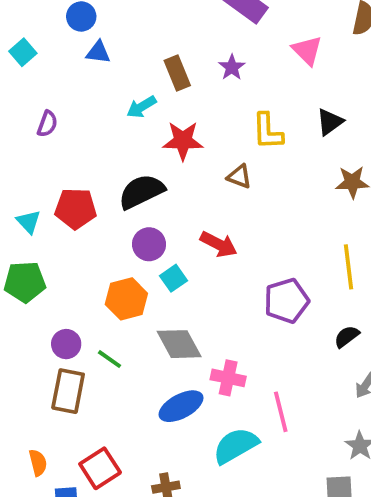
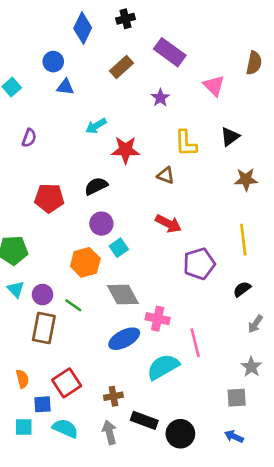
brown rectangle: (177, 73) -> (121, 67), moved, turned 70
black semicircle: (141, 192) -> (96, 186), size x0.7
cyan triangle: (29, 222) -> (16, 289), moved
red arrow: (219, 244) -> (168, 224), moved

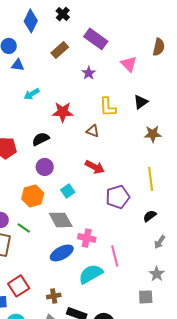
black cross: (126, 19) -> (63, 14), turned -32
cyan arrow: (96, 126) -> (32, 94), moved
cyan square: (119, 248) -> (68, 191), moved

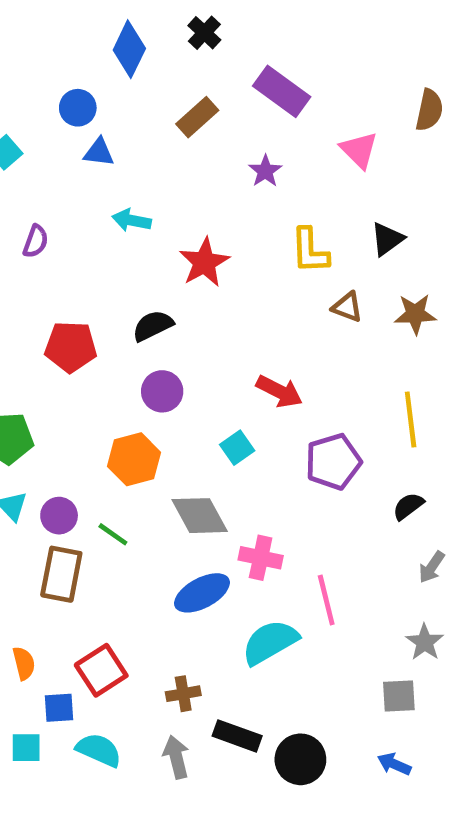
cyan arrow: (32, 94) -> (132, 220), turned 42
red star: (63, 112) -> (204, 262), turned -30
brown triangle: (93, 131) -> (347, 307), moved
cyan square: (68, 191) -> (237, 448), moved

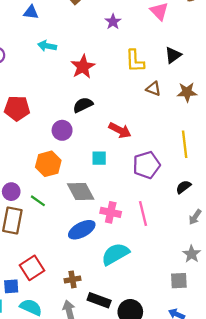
black semicircle: (153, 326) -> (83, 105), moved
cyan square: (237, 448) -> (99, 158), turned 35
pink line: (326, 600) -> (143, 214), moved

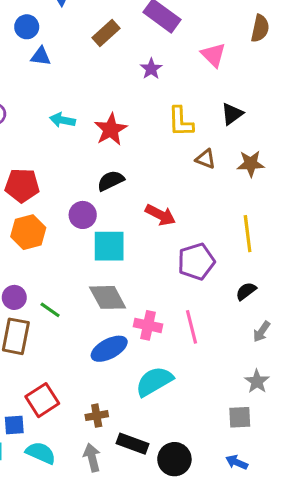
cyan arrow: (47, 46) -> (62, 120), moved
cyan square: (99, 158) -> (109, 246), moved, size x1.6
orange hexagon: (48, 164) -> (28, 232), moved

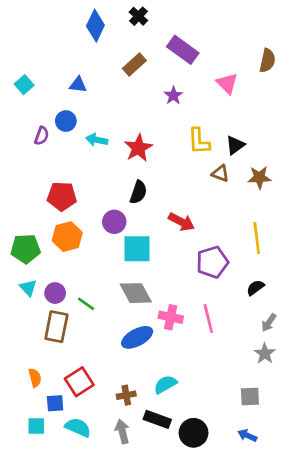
blue circle: (27, 27) -> (66, 121), moved
black triangle: (232, 114) -> (235, 145), moved
black semicircle: (111, 181) -> (138, 192), turned 135
cyan semicircle: (154, 381) -> (165, 384), moved, size x0.7
gray star: (257, 381) -> (265, 354), moved

